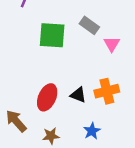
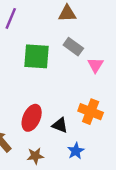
orange cross: (107, 91) -> (91, 112), turned 35
black triangle: (78, 95) -> (60, 125), moved

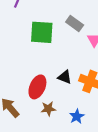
black triangle: (60, 125) -> (65, 77), moved
brown star: (35, 156) -> (48, 109), moved

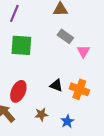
green square: (42, 32) -> (21, 45), moved
red ellipse: (37, 87) -> (18, 91), moved

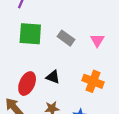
gray rectangle: (65, 36) -> (66, 38), moved
black triangle: (56, 85) -> (53, 77), moved

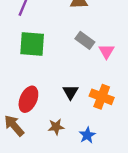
gray rectangle: (66, 38) -> (85, 40), moved
black triangle: (53, 77) -> (70, 92), moved, turned 40

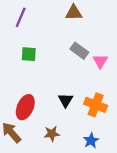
green square: (32, 44) -> (29, 54), size x0.6
blue star: (87, 135) -> (91, 141), moved

